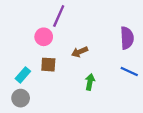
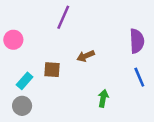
pink circle: (44, 37) -> (13, 40), moved
blue line: (129, 71) -> (139, 77), turned 42
green arrow: (90, 82) -> (103, 98), moved

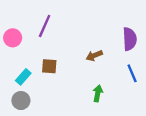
purple line: (63, 17) -> (45, 26), moved
brown arrow: (86, 56) -> (94, 56), moved

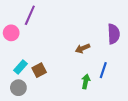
purple line: (45, 26) -> (30, 15), moved
brown square: (49, 66) -> (39, 70), moved, turned -32
blue line: (132, 73) -> (103, 70), moved, turned 42

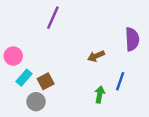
purple line: (30, 15) -> (53, 18), moved
pink circle: (11, 33) -> (13, 56), moved
gray circle: (18, 88) -> (36, 102), moved

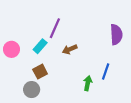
purple line: (53, 18) -> (55, 28), moved
brown arrow: (96, 56) -> (70, 49), moved
cyan rectangle: (24, 78) -> (40, 46), moved

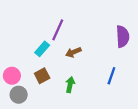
pink circle: (11, 49) -> (12, 76), moved
green arrow: (88, 83) -> (70, 85), moved
gray circle: (32, 90) -> (19, 95), moved

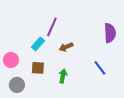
pink circle: (12, 76) -> (11, 60), moved
brown square: (42, 76) -> (38, 68), turned 32
blue line: (111, 76) -> (100, 68), turned -56

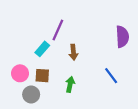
brown arrow: (66, 47) -> (73, 52), turned -72
pink circle: (11, 60) -> (20, 73), moved
gray circle: (17, 85) -> (31, 94), moved

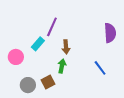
pink circle: (20, 73) -> (16, 57), moved
brown square: (42, 76) -> (48, 82), moved, turned -32
green arrow: (70, 84) -> (62, 66), moved

